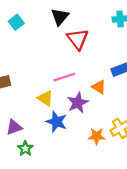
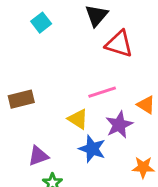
red triangle: (78, 39) -> (119, 44), turned -35

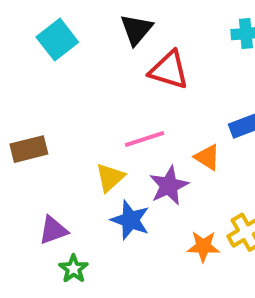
cyan square: (41, 23) -> (57, 40), size x1.4
yellow triangle: (78, 119) -> (110, 177), turned 45

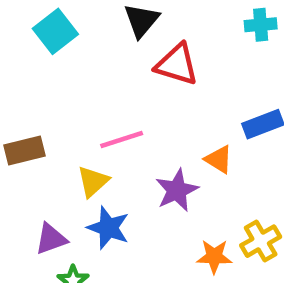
pink line: (144, 139) -> (122, 140), moved
yellow triangle: (110, 177) -> (93, 181), moved
blue star: (130, 220) -> (108, 228), moved

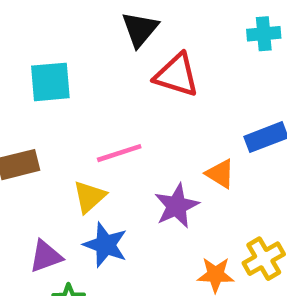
cyan square: (55, 31) -> (50, 82), moved, turned 33

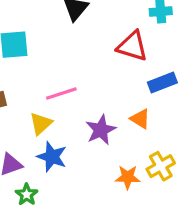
red triangle: (177, 75) -> (132, 46), moved
orange triangle: (220, 174) -> (140, 119), moved

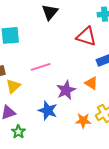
yellow triangle: (41, 124) -> (13, 86), moved
blue star: (52, 157) -> (48, 110), moved

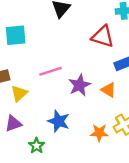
purple star: (66, 90) -> (79, 85), moved
green star: (18, 132) -> (37, 146), moved

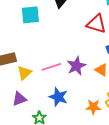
cyan square: (16, 35) -> (30, 15), moved
pink line: (50, 71) -> (51, 67), moved

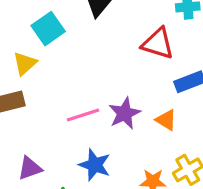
cyan square: (30, 15) -> (48, 29), turned -30
yellow triangle: (24, 73) -> (25, 63), moved

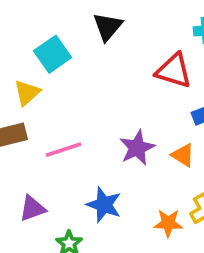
pink line: (83, 115) -> (64, 150), moved

